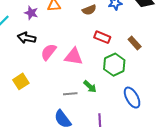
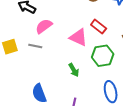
pink triangle: (74, 57) -> (78, 37), moved
gray line: (70, 94) -> (35, 46), moved

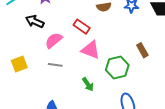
red rectangle: (99, 27) -> (82, 27), moved
gray line: (35, 46) -> (55, 65), moved

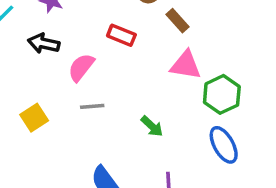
pink triangle: (91, 50) -> (186, 65), moved
brown rectangle: (142, 50) -> (177, 21), moved
green hexagon: (117, 67) -> (222, 94), moved

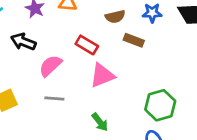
brown rectangle: (177, 21) -> (134, 40), turned -36
pink triangle: (186, 65) -> (102, 75), moved, turned -40

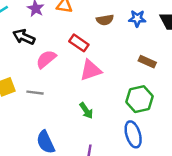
brown rectangle: (134, 40) -> (147, 62), moved
gray line: (54, 98) -> (35, 93), moved

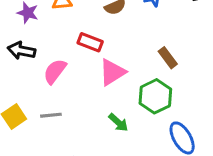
brown rectangle: (147, 62) -> (168, 58), moved, turned 42
green hexagon: (139, 99) -> (155, 96), moved

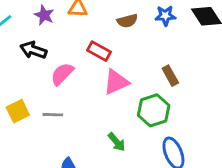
green arrow: (118, 122) -> (117, 142), moved

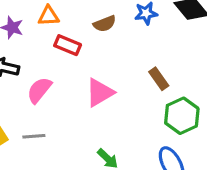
red rectangle: (99, 51) -> (68, 45), moved
green hexagon: (154, 110) -> (182, 116), moved

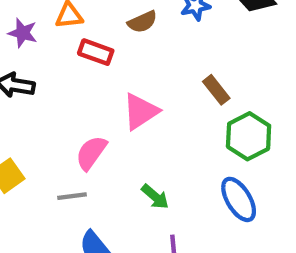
pink semicircle: (39, 90) -> (91, 153), moved
gray line: (34, 136) -> (72, 196), moved

